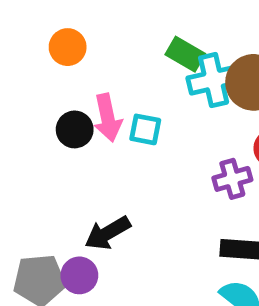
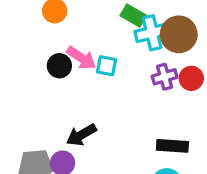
pink arrow: (108, 118) -> (81, 58), turned -44
purple cross: (232, 179) -> (165, 77), moved

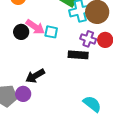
purple cross: (165, 77) -> (88, 39), turned 35
black rectangle: (172, 146) -> (78, 55), moved

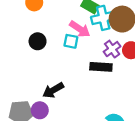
pink arrow: (35, 27) -> (80, 29), moved
purple cross: (88, 39) -> (112, 49), turned 35

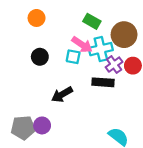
cyan cross: (103, 18) -> (101, 49), moved
black arrow: (53, 90) -> (62, 94), moved

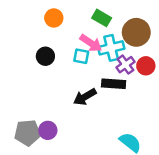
orange circle: (37, 18) -> (54, 18), moved
black arrow: (62, 94) -> (85, 97), moved

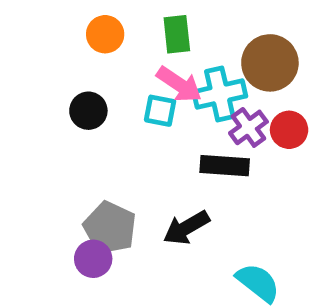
green rectangle: (102, 18) -> (177, 34), moved, turned 54
black arrow: (85, 97) -> (186, 228), moved
gray pentagon: (27, 133) -> (110, 228), moved, turned 30

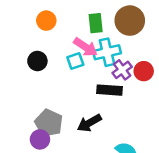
green rectangle: (177, 34) -> (96, 23), moved
brown circle: (270, 63) -> (130, 21), moved
cyan square: (160, 111) -> (75, 61), turned -30

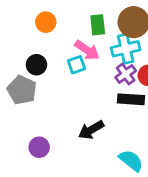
cyan cross: (107, 52) -> (126, 49), moved
black rectangle: (110, 90) -> (131, 99), moved
gray pentagon: (49, 123) -> (22, 90), moved

